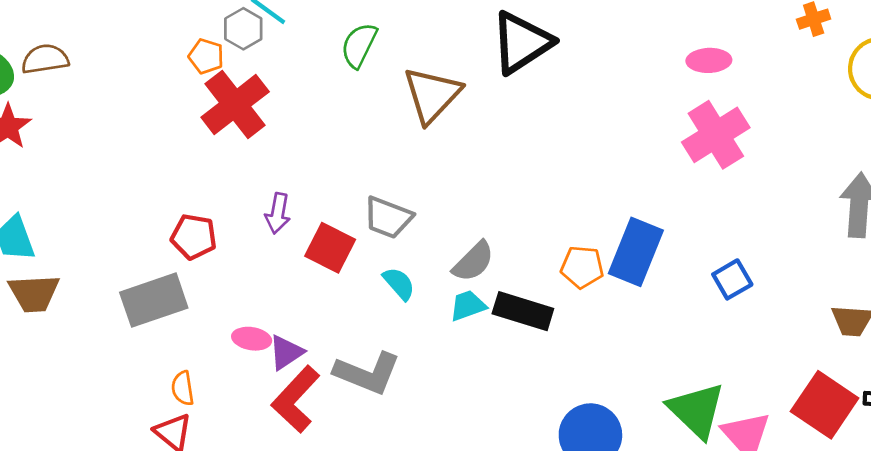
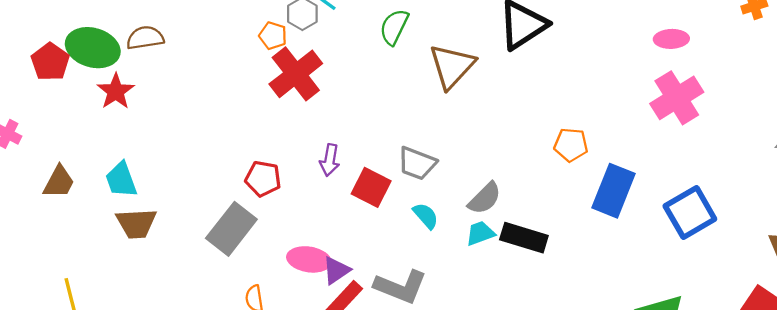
orange pentagon: (582, 267) -> (571, 145), moved
blue square: (732, 279) -> (690, 212), size x1.6
gray rectangle: (154, 300) -> (231, 229), turned -33
pink ellipse: (252, 339) -> (309, 259), size x1.4

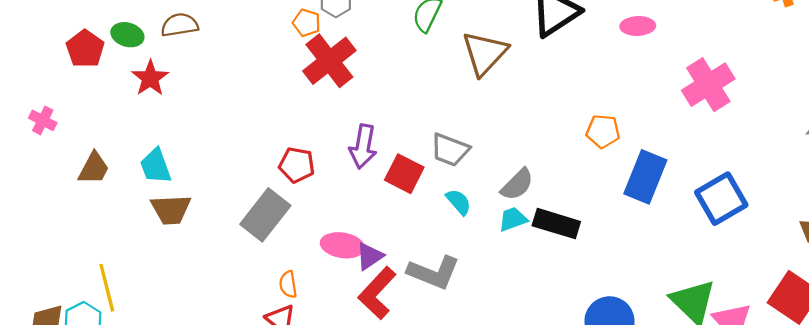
pink ellipse: (671, 39) -> (638, 26), moved
green ellipse: (93, 48) -> (127, 35), size x0.6
purple arrow: (330, 160) -> (363, 147), size x1.4

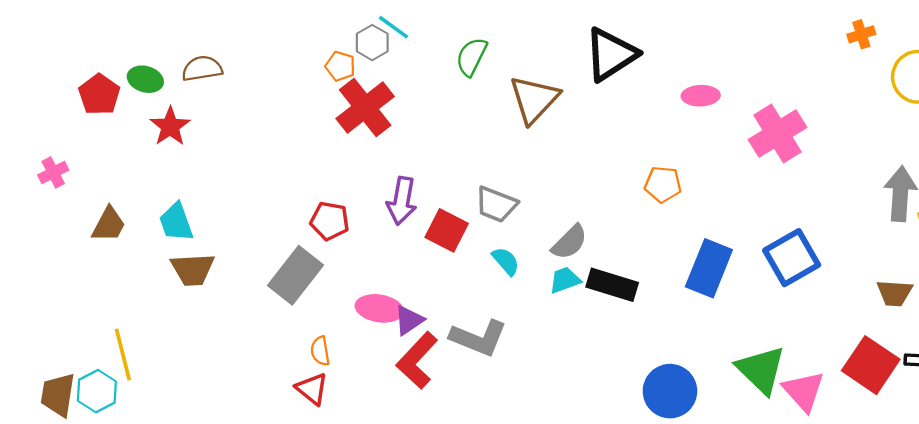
pink ellipse: (638, 26) -> (701, 96), moved
pink cross: (43, 120) -> (53, 173), turned 36
blue rectangle: (645, 177) -> (709, 268), moved

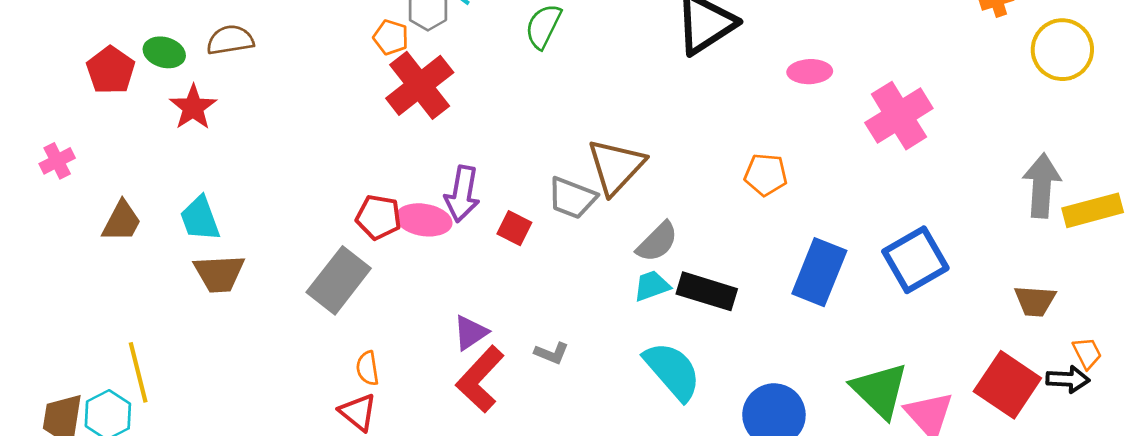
brown triangle: (534, 99) -> (616, 166), moved
red square: (447, 230) -> (514, 228), size x0.7
cyan semicircle: (506, 261) -> (672, 371), moved, size x1.8
pink ellipse: (379, 308) -> (424, 220), moved
gray L-shape: (479, 338) -> (552, 353), size x0.5

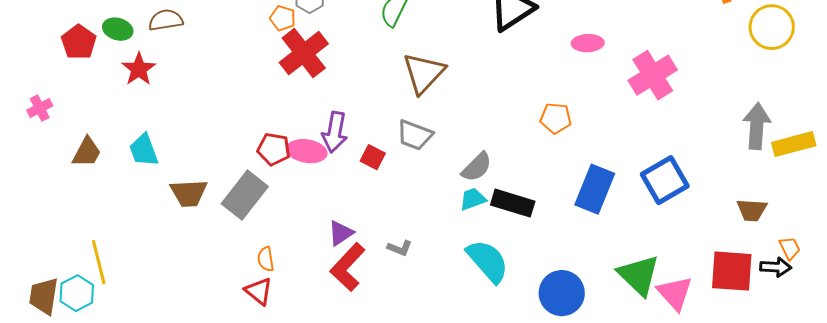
brown triangle: (616, 166) -> (424, 73), moved
brown trapezoid: (219, 273) -> (189, 193), moved
red square: (1007, 385) -> (732, 271), turned -30

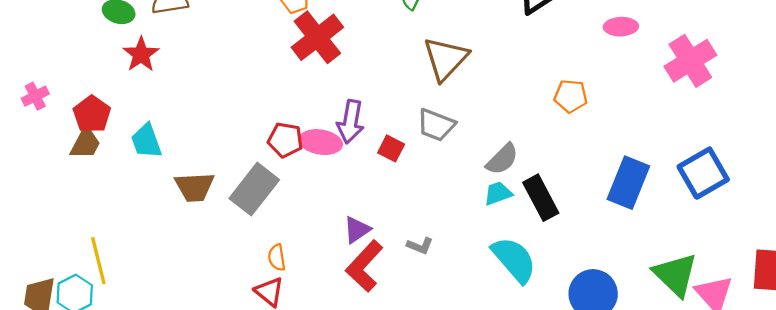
red pentagon: (79, 42) -> (92, 114), moved
orange pentagon: (556, 118) -> (571, 96), moved
black rectangle: (513, 203) -> (541, 198), turned 45

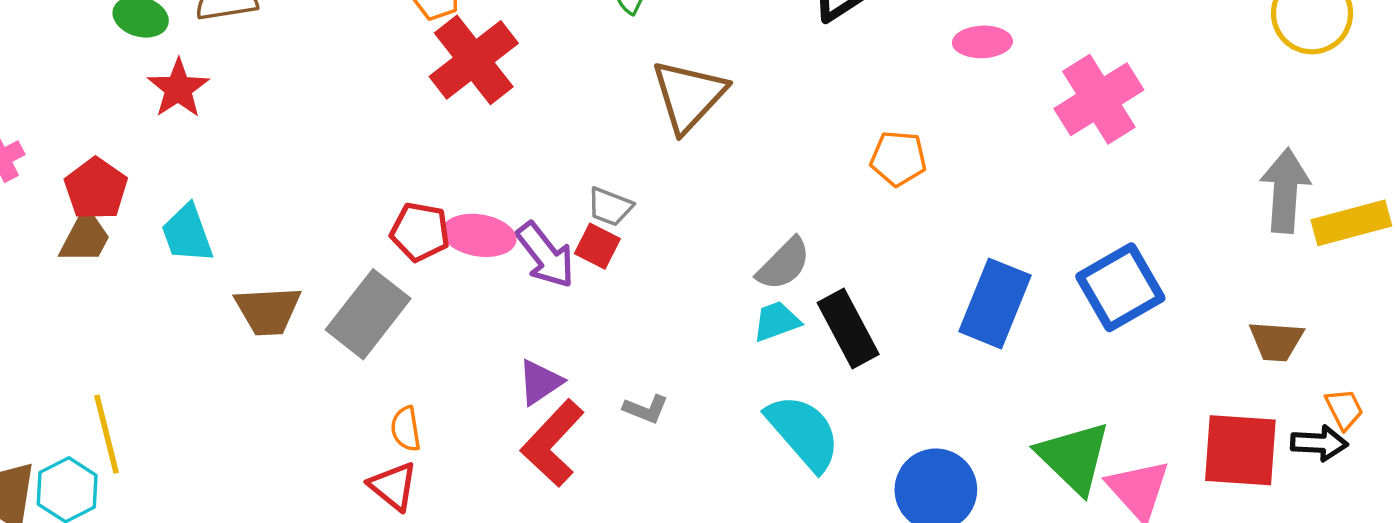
purple arrow: (351, 122) -> (545, 255), moved, turned -48
gray trapezoid: (436, 125) -> (610, 207), moved, size x0.7

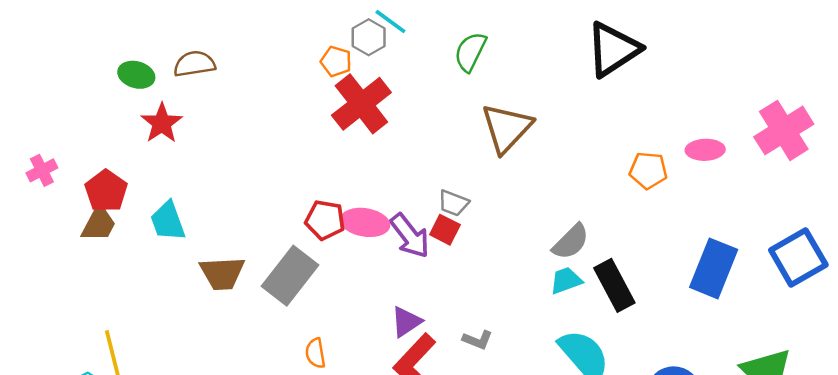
pink ellipse: (982, 42) -> (705, 150), moved

